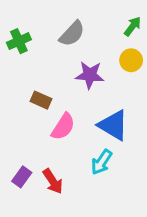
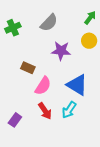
red arrow: (53, 181) -> (45, 111), moved

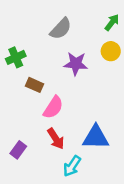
green cross: (13, 28) -> (16, 57), moved
blue triangle: (77, 85) -> (96, 137), moved, turned -30
cyan arrow: (69, 110) -> (72, 166), moved

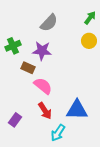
purple star: (76, 64) -> (42, 51), moved
pink semicircle: (53, 107) -> (43, 86), turned -84

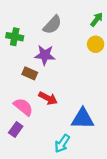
green cross: (13, 46) -> (15, 37), moved, turned 35
pink semicircle: (43, 86) -> (23, 107), moved
red arrow: (45, 111) -> (48, 98), moved, turned -30

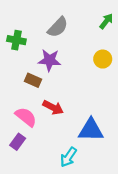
yellow circle: (96, 44) -> (103, 59), moved

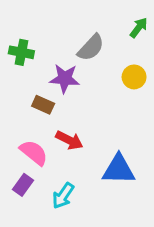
gray semicircle: (58, 27) -> (91, 48), moved
cyan arrow: (68, 157) -> (63, 196), moved

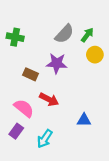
green arrow: (139, 28) -> (87, 35), moved
purple star: (65, 79) -> (57, 63), moved
blue triangle: (119, 170) -> (84, 120), size x0.6

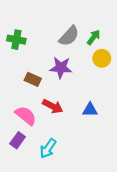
blue triangle: (84, 120) -> (90, 110), moved

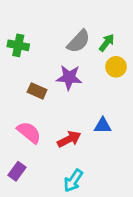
red arrow: (53, 106) -> (69, 139), moved, turned -54
purple rectangle: (18, 140) -> (17, 171), moved
cyan arrow: (48, 148) -> (73, 181), moved

